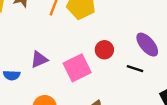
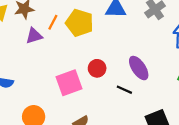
purple triangle: (39, 59) -> (34, 36), moved

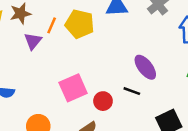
purple triangle: (34, 36) -> (33, 41), turned -30
red circle: (97, 68) -> (103, 101), moved

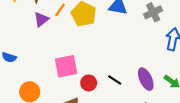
purple ellipse: (145, 67) -> (146, 79), moved

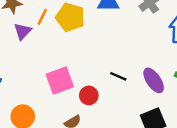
black line: (115, 80) -> (118, 76), moved

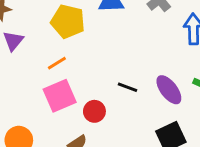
orange line: (42, 17) -> (57, 63), moved, turned 35

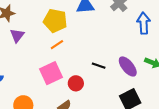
orange line: (57, 63) -> (57, 45), moved

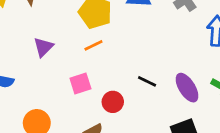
purple triangle: (17, 36) -> (43, 47), moved
pink square: (51, 73) -> (80, 84), size x0.7

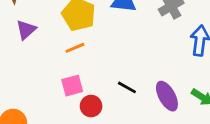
purple triangle: (43, 47) -> (26, 30), moved
pink square: (80, 84) -> (72, 86), moved

